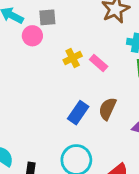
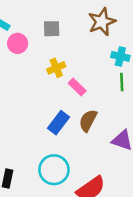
gray square: (47, 17) -> (52, 29), moved
pink rectangle: (99, 63) -> (77, 87), moved

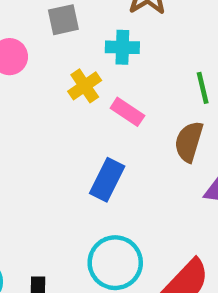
cyan cross: (120, 56) -> (122, 47), moved
brown semicircle: (88, 121) -> (189, 142), moved

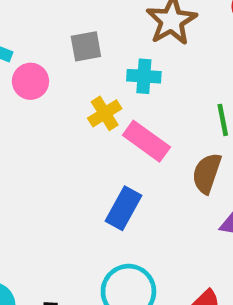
pink rectangle: (127, 112) -> (146, 141), size x1.4

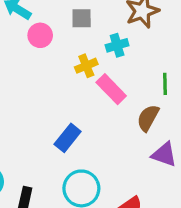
cyan cross: (144, 76) -> (117, 45), turned -30
blue rectangle: (124, 208) -> (68, 138), moved

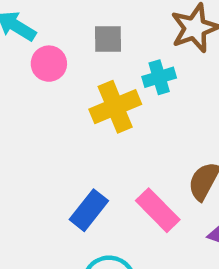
yellow cross: (86, 66) -> (115, 107), size x1.5
pink rectangle: (111, 89) -> (158, 210), moved

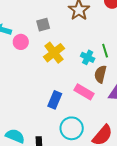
cyan cross: (159, 77) -> (88, 57), moved, turned -32

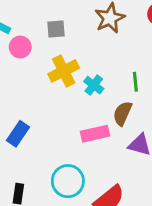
cyan cross: (88, 57) -> (94, 85), moved
pink rectangle: (84, 92) -> (95, 134), turned -54
blue rectangle: (55, 100) -> (18, 134), moved

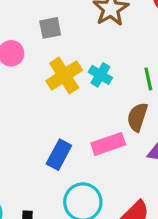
cyan cross: (94, 85) -> (100, 75), moved
blue rectangle: (18, 134) -> (59, 155), moved

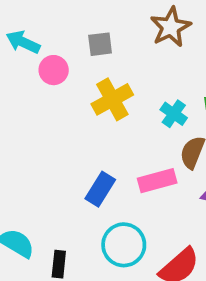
cyan cross: (100, 75) -> (174, 114), moved

